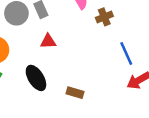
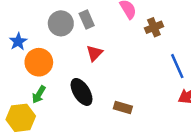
red triangle: (48, 41) -> (94, 53), turned -42

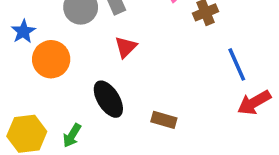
green arrow: (39, 95) -> (72, 136), moved

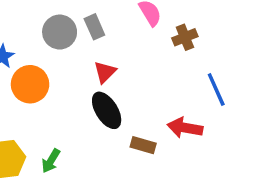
black ellipse: (108, 99) -> (107, 110), moved
red arrow: (254, 103) -> (185, 128), moved, turned 40

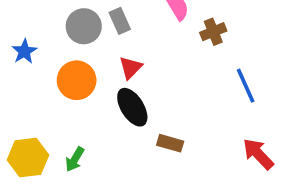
orange circle: (30, 84) -> (77, 80), moved
red arrow: (185, 128) -> (258, 154), moved, turned 36

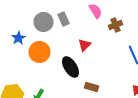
blue star: (24, 51) -> (18, 38), moved
red triangle: (131, 68) -> (84, 45), moved

